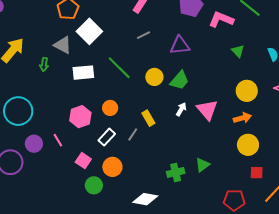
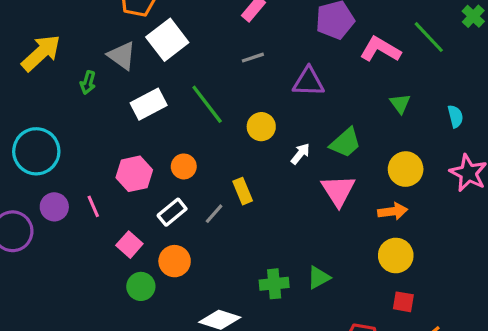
white rectangle: (83, 73) -> (149, 104), turned -30
green trapezoid: (180, 80) -> (345, 143), moved
white arrow: (181, 109) -> (300, 154), moved

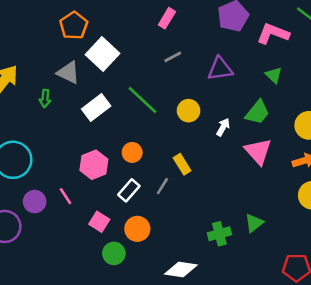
green triangle: (400, 104) -> (274, 75), moved

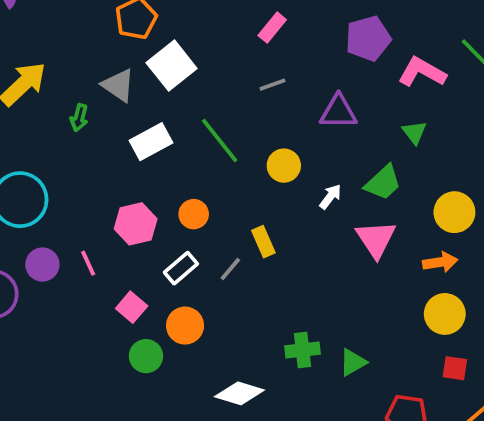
green triangle: (254, 223) -> (353, 362), moved

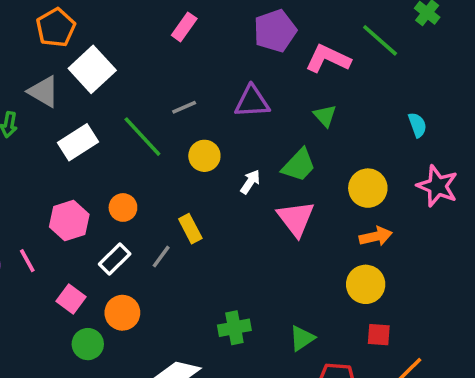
gray line: (272, 85) -> (184, 107), moved
orange arrow: (440, 262) -> (376, 236), moved
green triangle: (353, 362) -> (302, 338), moved

